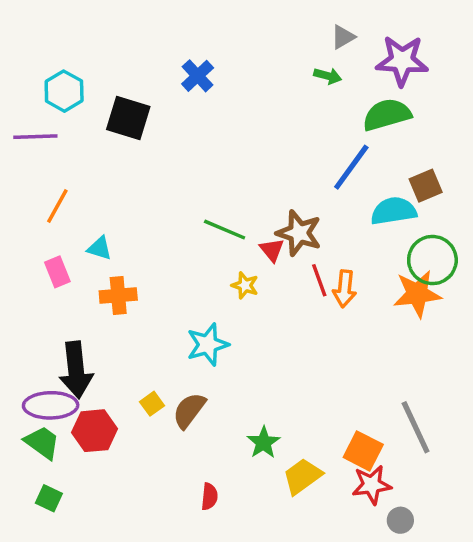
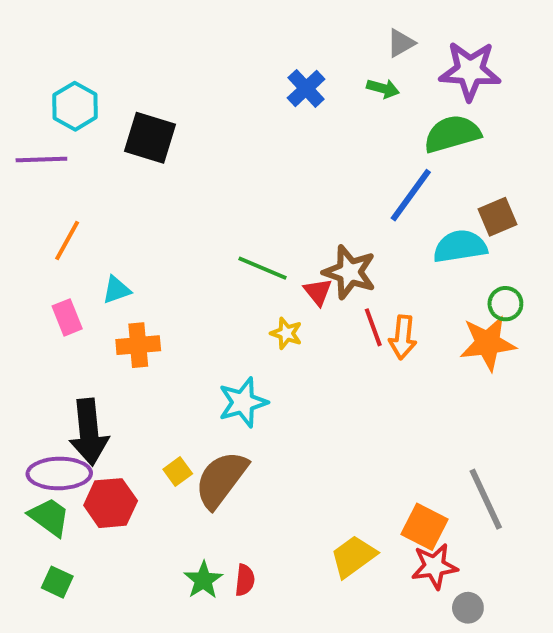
blue cross: (198, 76) -> (306, 88), moved
cyan triangle: (100, 248) -> (116, 290), turned -36
green circle: (432, 260) -> (505, 304), size x0.6
brown semicircle: (189, 410) -> (221, 479), size x1.4
green star: (263, 443) -> (203, 580), moved

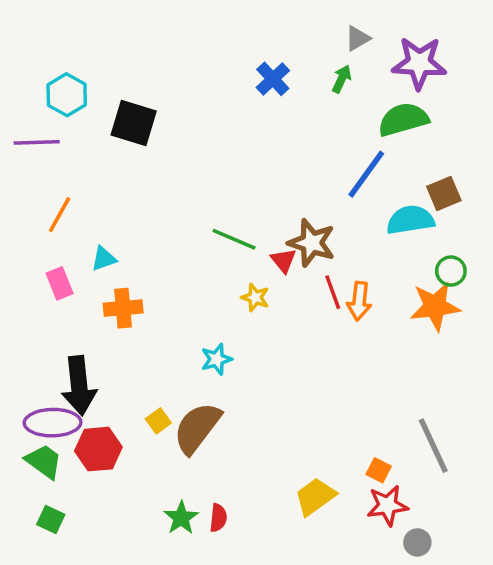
green arrow: (383, 88) -> (342, 79), turned -80
cyan star: (243, 402) -> (216, 359), size x0.7
orange square: (425, 527) -> (379, 470), size x0.6

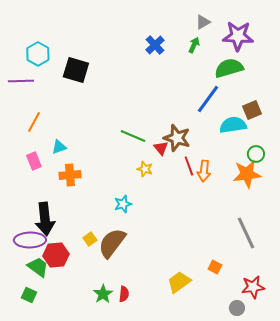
gray line: (433, 446) -> (246, 233), moved
green trapezoid: (44, 461) -> (38, 267), moved
red star: (387, 505) -> (253, 287), moved

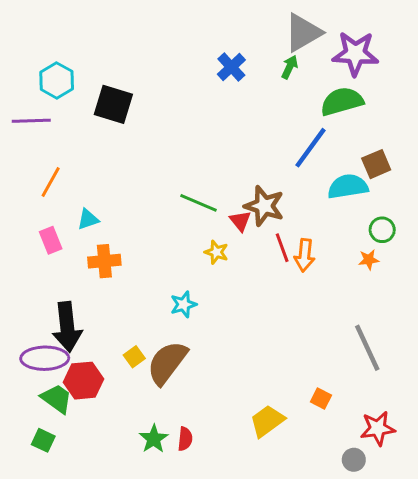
gray triangle: (203, 22) -> (303, 33), size x1.8
orange star: (247, 174) -> (369, 260), size x0.5

